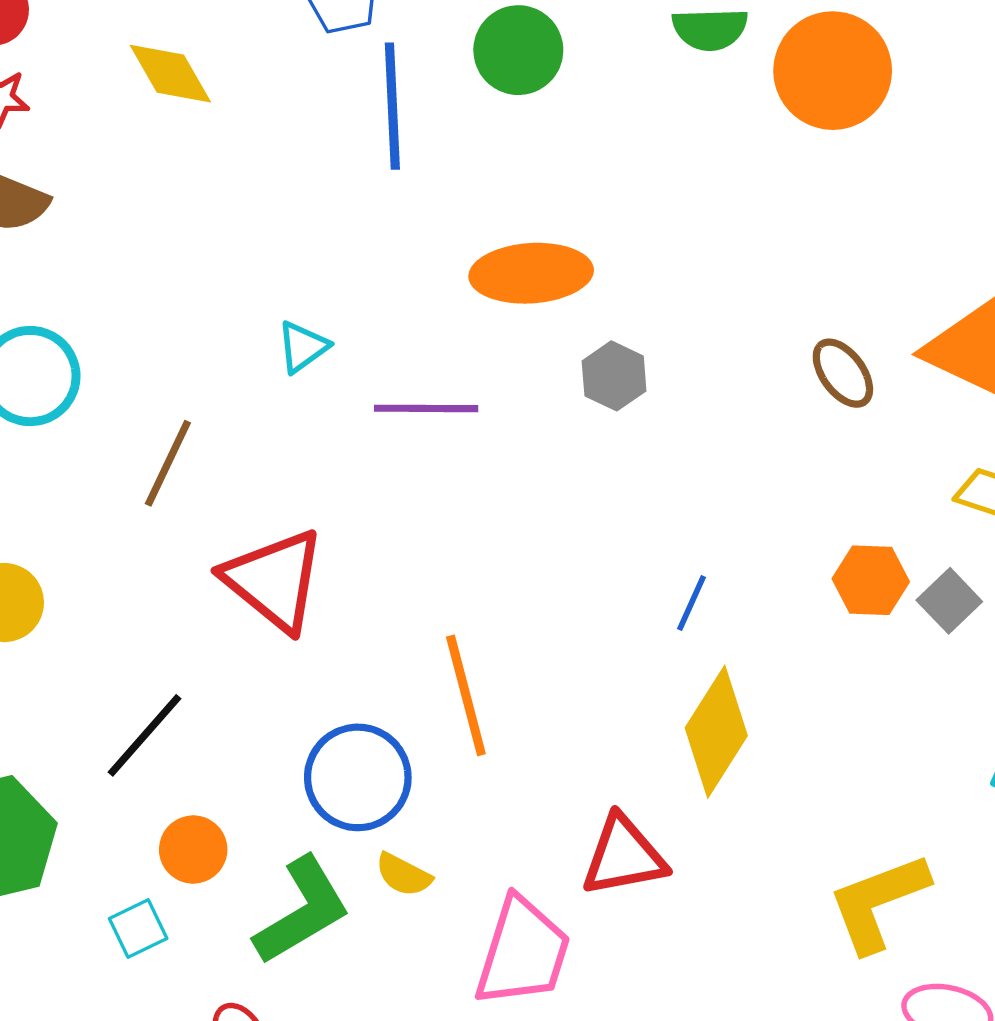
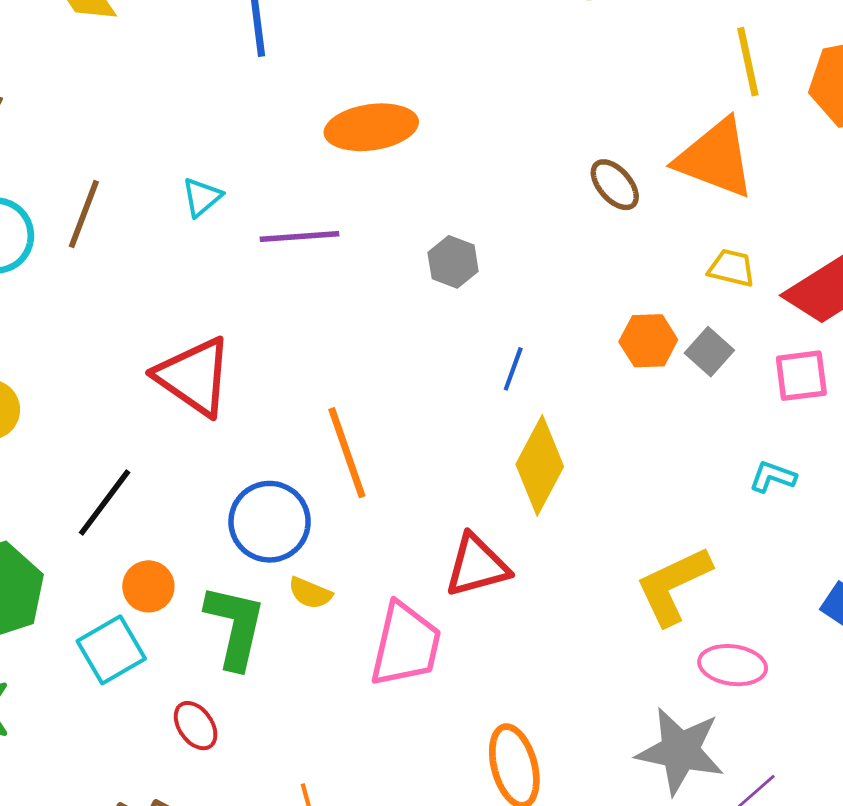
gray hexagon: (614, 376) -> (453, 262), moved
brown line: (168, 463) -> (84, 214), moved
green L-shape: (302, 911) -> (235, 627), turned -42
cyan square: (138, 929) -> (111, 650), size x1.5

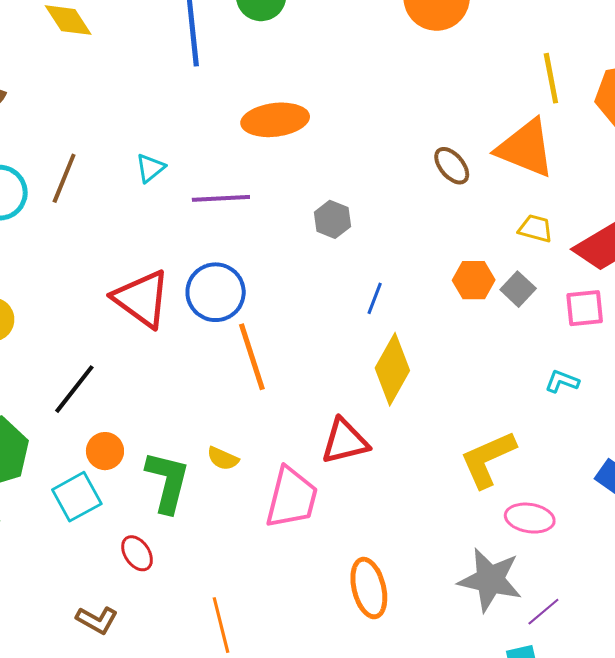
blue circle: (270, 522) -> (216, 292), moved

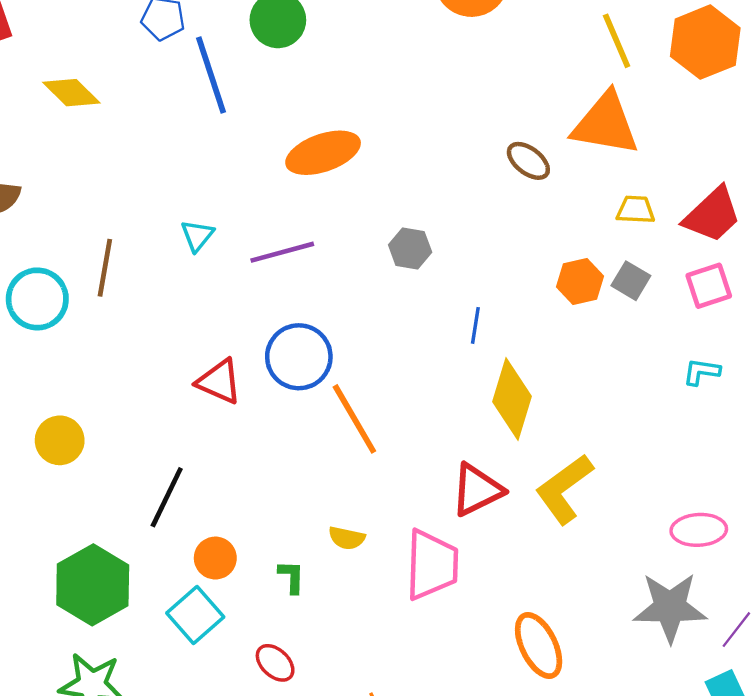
red triangle: (142, 299) -> (219, 382), size x0.7
yellow L-shape: (488, 459) -> (564, 489), moved
green L-shape: (168, 482) -> (291, 577), size x0.5

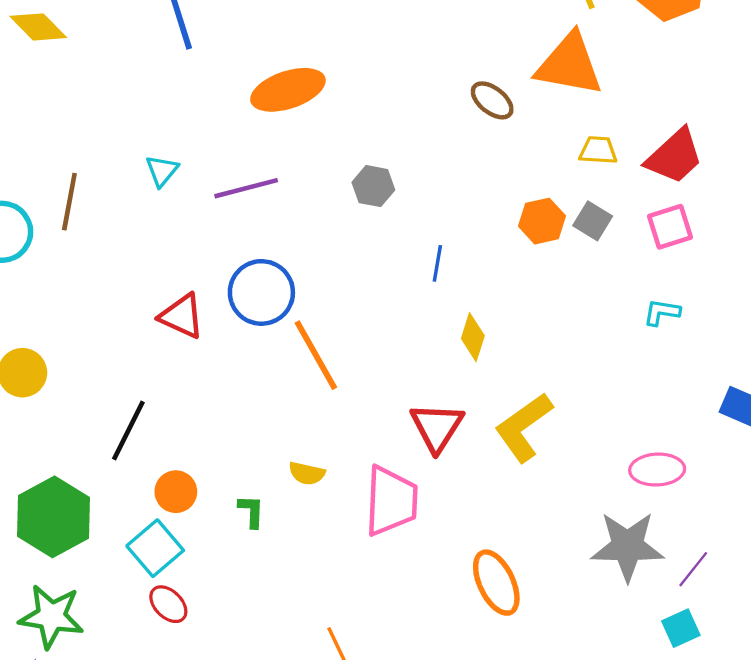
yellow diamond: (512, 399) -> (473, 337), size x0.6
red triangle: (477, 490) -> (437, 427), turned -32
red ellipse: (275, 663) -> (168, 604), moved

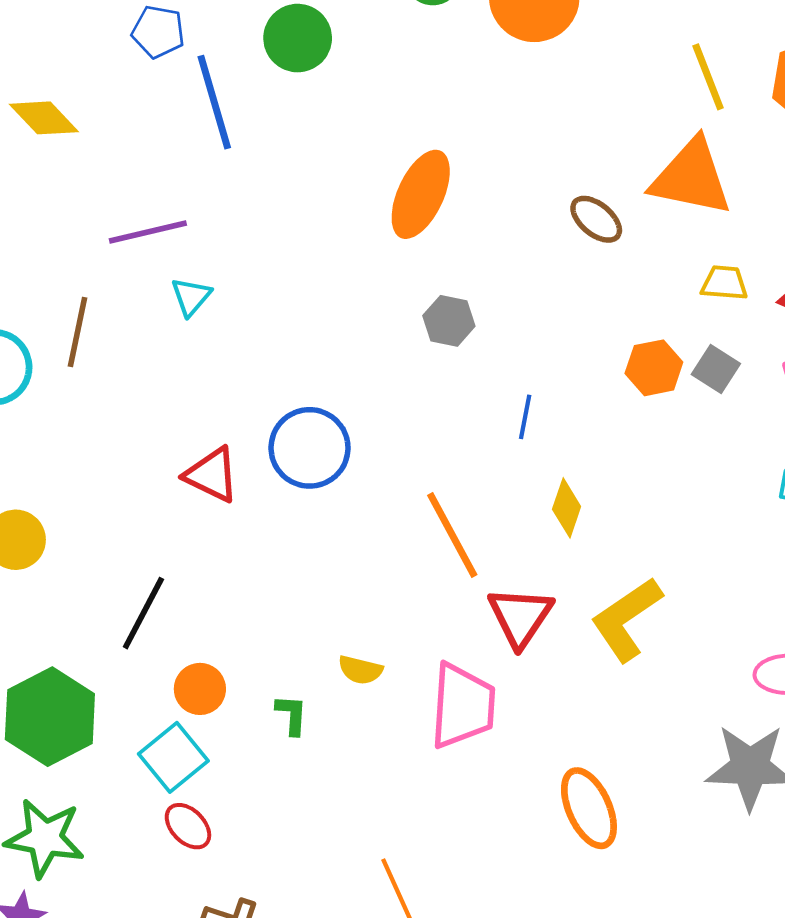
orange ellipse: (288, 90) -> (421, 194), moved, turned -48
purple line: (246, 188) -> (148, 232), moved
orange line: (316, 355) -> (452, 535), moved

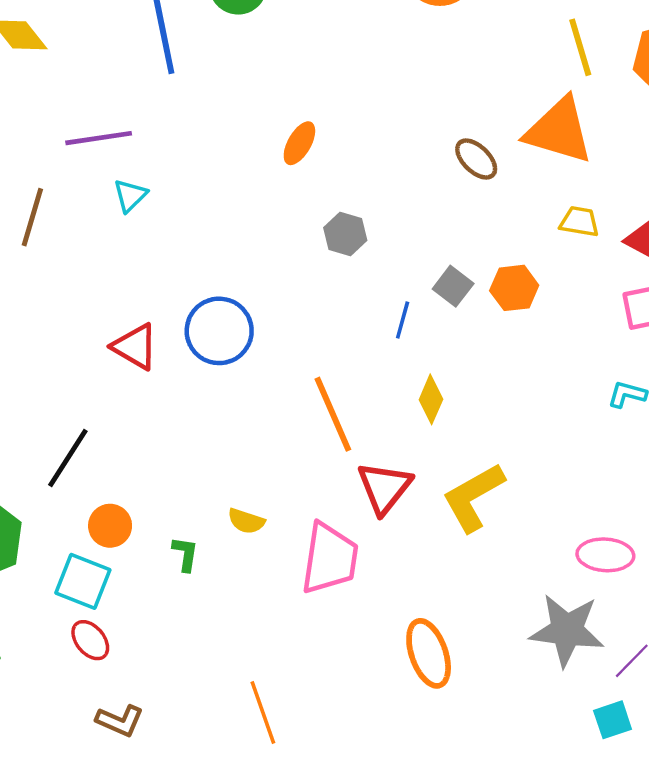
orange ellipse: (421, 194) -> (299, 143), moved, size x0.6
gray square: (716, 369) -> (453, 286), moved
cyan square: (173, 757) -> (83, 581), turned -34

